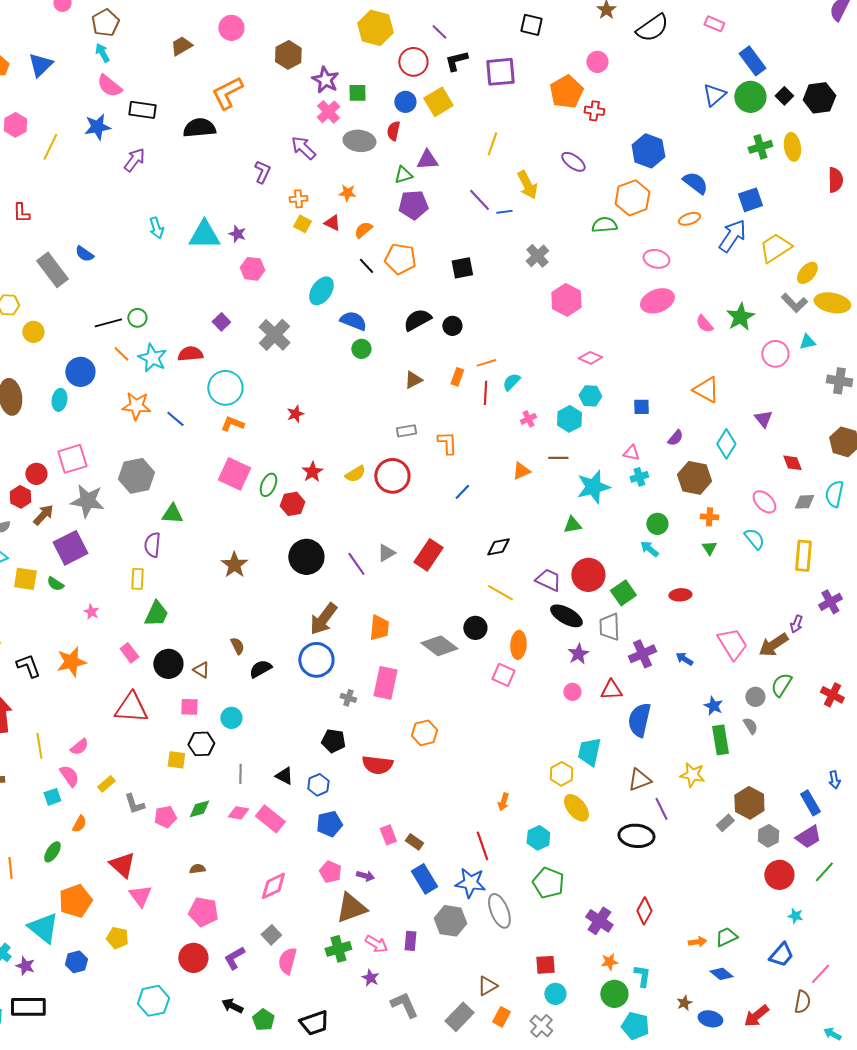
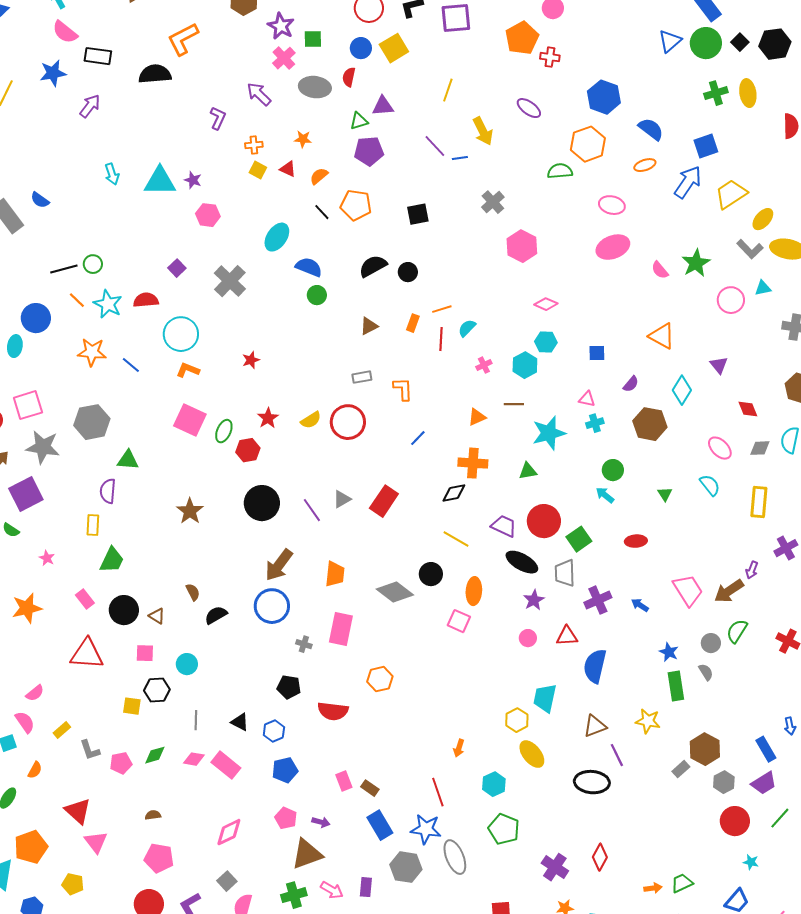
orange cross: (709, 517) -> (473, 463), moved, size x1.6

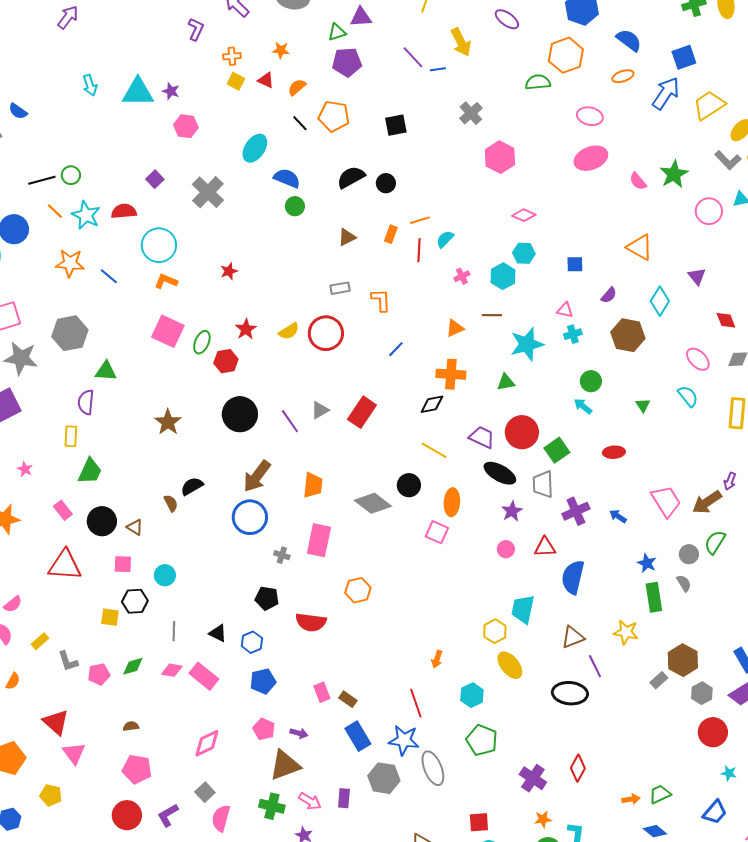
black semicircle: (216, 615) -> (192, 486), moved
green cross: (294, 895) -> (272, 806), turned 30

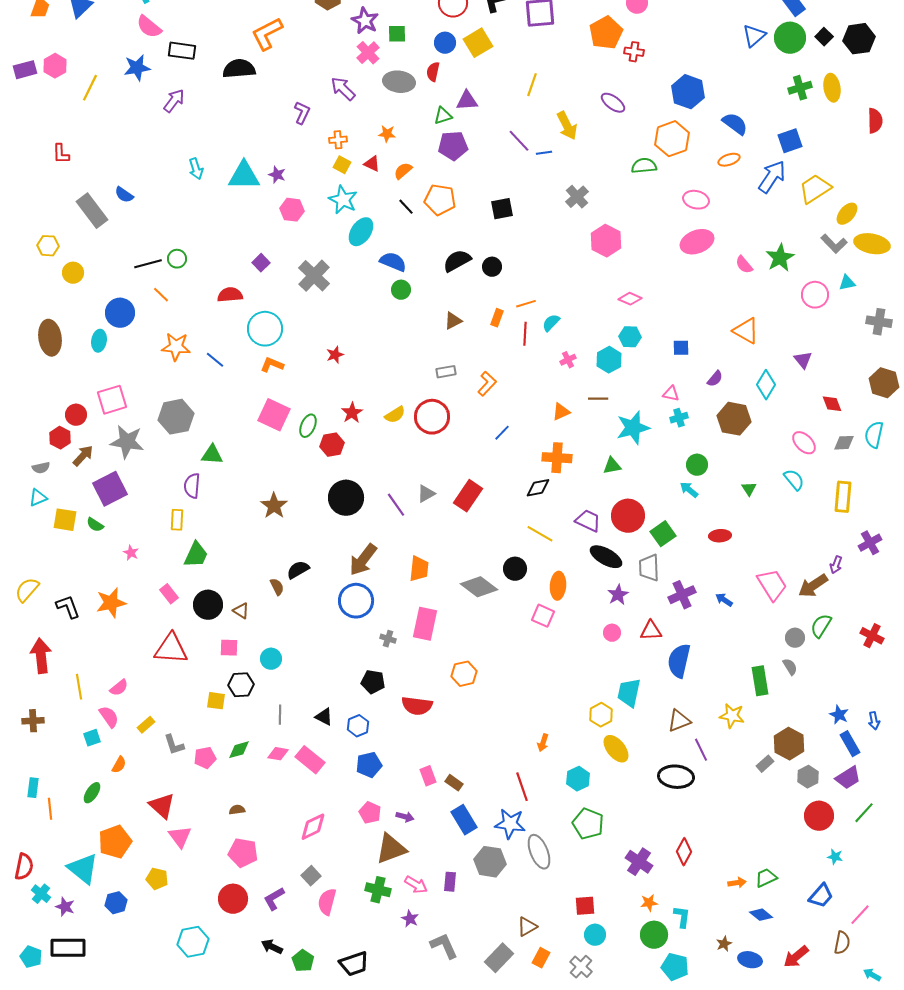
cyan star: (86, 215) -> (343, 200), moved
orange L-shape: (381, 300) -> (487, 384), turned 45
blue star: (647, 563) -> (839, 715), moved

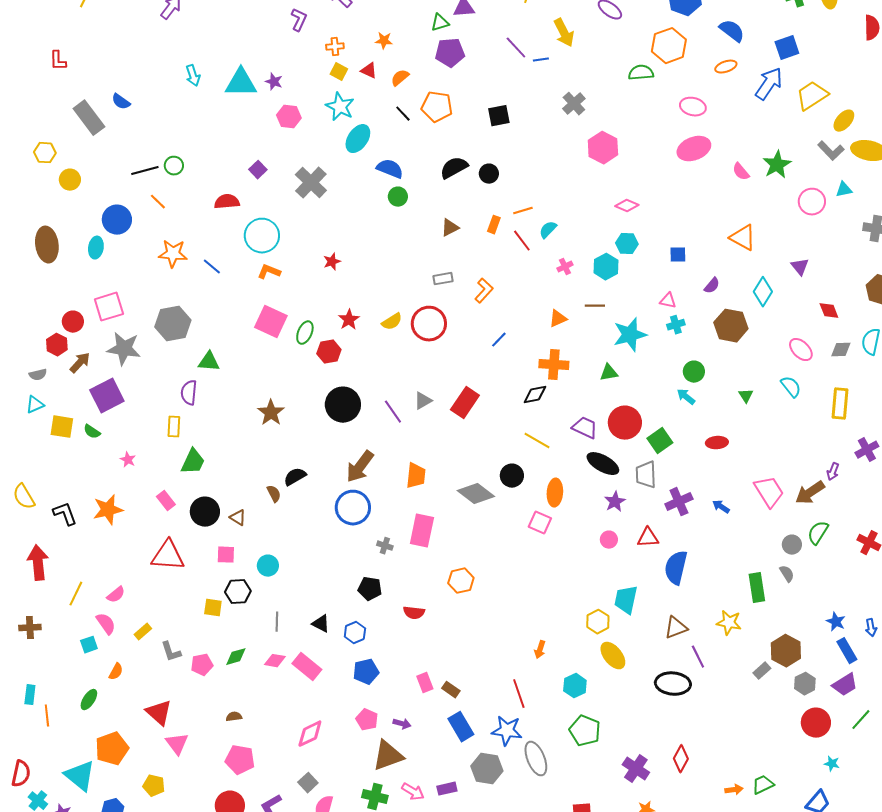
red line: (525, 334) -> (522, 241), turned -40
yellow semicircle: (27, 590) -> (24, 497), turned -72
yellow line: (79, 687) -> (76, 594), turned 35
red semicircle: (417, 706) -> (414, 613), size x0.7
purple rectangle: (450, 882) -> (447, 789), turned 72

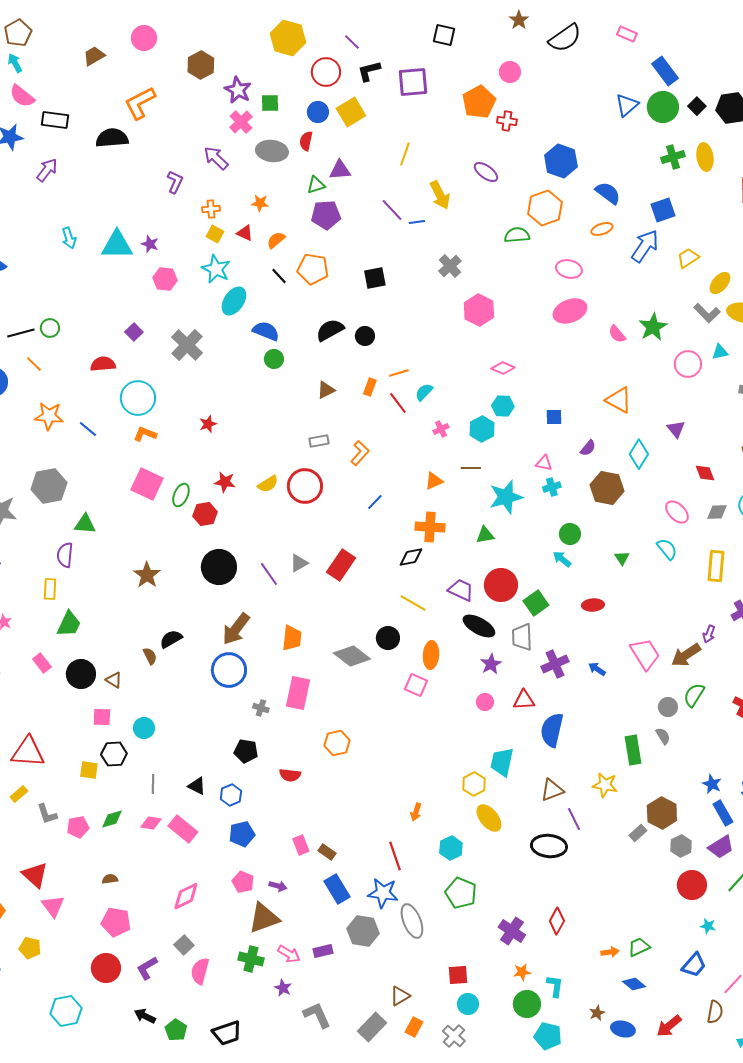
yellow trapezoid: (812, 96) -> (688, 258), size x0.7
red star: (349, 320) -> (225, 482), turned -30
red triangle: (168, 556) -> (28, 752), moved

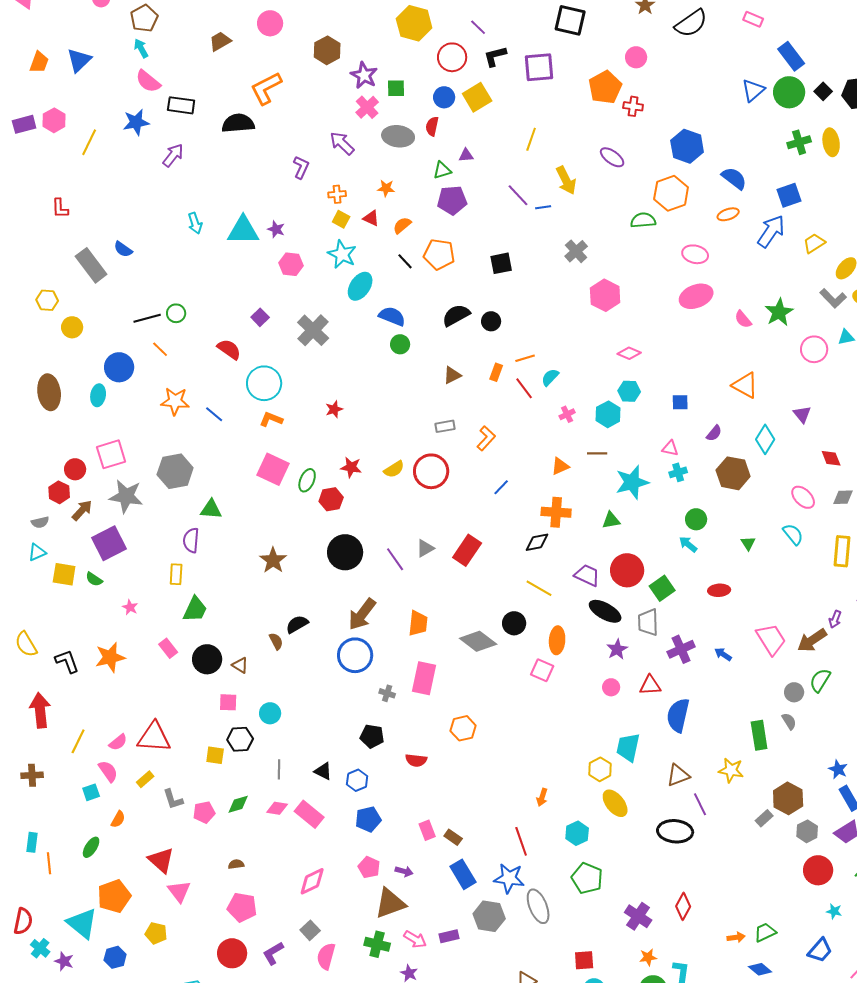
black square: (444, 35) -> (570, 20), size x1.4
purple triangle: (340, 170) -> (466, 155), size x0.7
red semicircle: (103, 364) -> (229, 349), turned 40

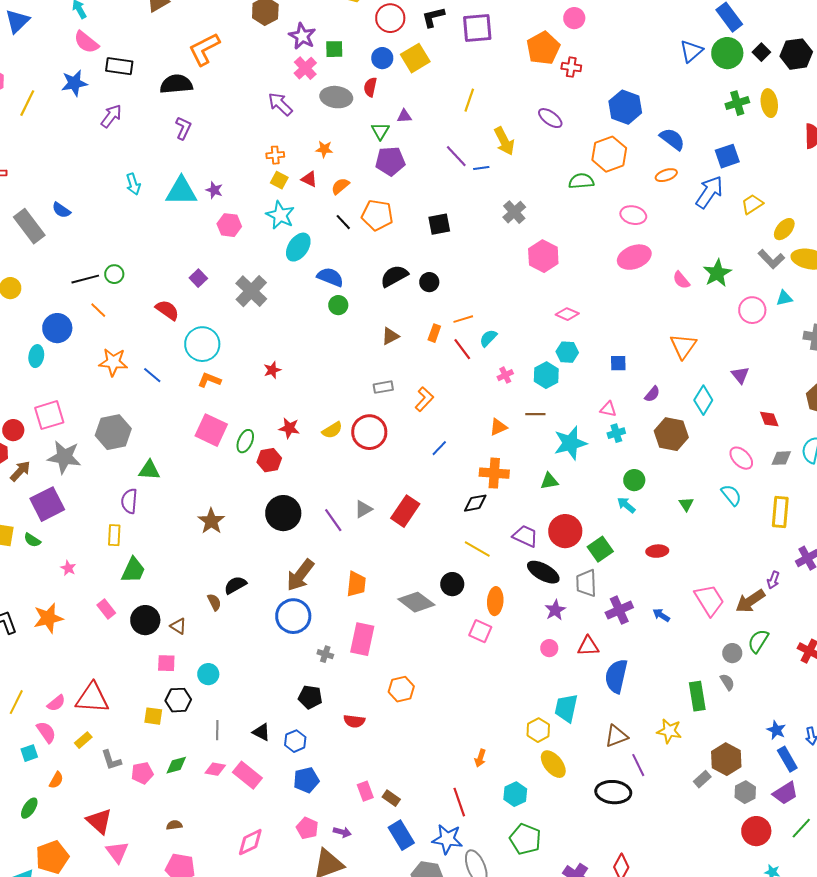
purple L-shape: (301, 167) -> (183, 128), moved
green triangle: (442, 170) -> (380, 131), turned -42
orange triangle: (745, 385) -> (683, 346), turned 36

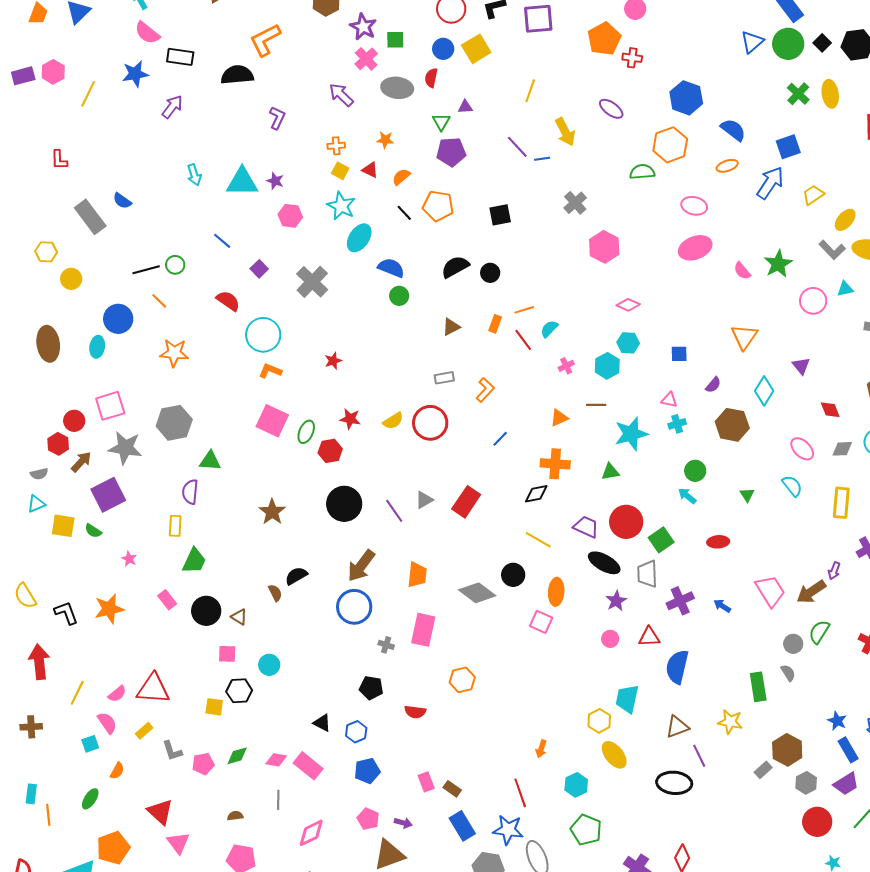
green cross: (737, 103) -> (798, 94), turned -30
purple L-shape: (183, 128) -> (277, 118), moved
blue line: (152, 375) -> (222, 241), moved
gray line: (217, 730) -> (278, 800), moved

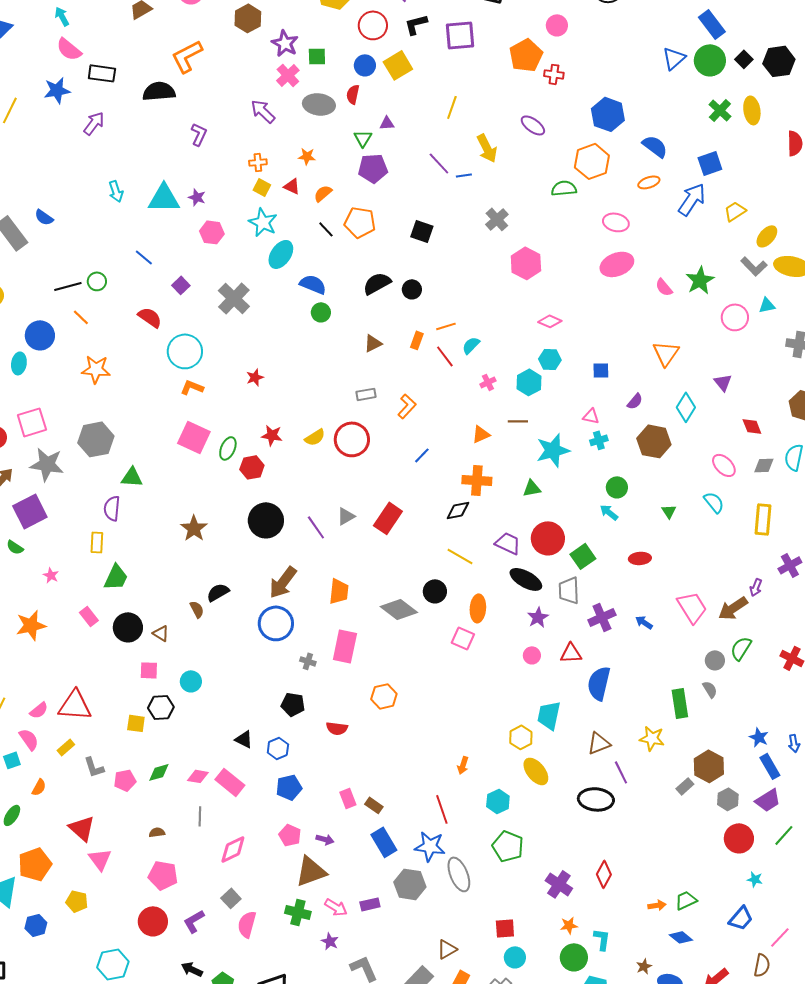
black square: (500, 215) -> (422, 231), turned 30

